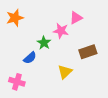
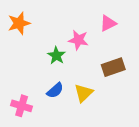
pink triangle: (76, 18) -> (108, 23), moved
blue semicircle: (30, 58) -> (55, 90), moved

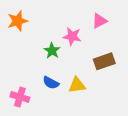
blue semicircle: (55, 90) -> (51, 83), turned 70
yellow triangle: (84, 93) -> (77, 85), turned 36

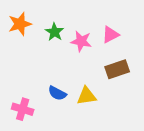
pink triangle: (100, 21) -> (110, 35), moved
green star: (52, 51) -> (55, 32), moved

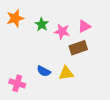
brown rectangle: (117, 69) -> (78, 48), moved

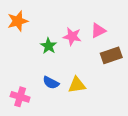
green star: (42, 24) -> (48, 46), moved
brown rectangle: (78, 48) -> (111, 55), moved

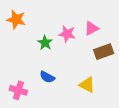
orange star: (18, 21) -> (16, 19), turned 30
yellow triangle: (77, 85) -> (87, 85), moved, turned 35

